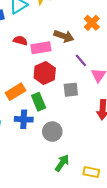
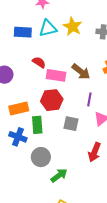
purple line: (81, 60) -> (89, 99), turned 32
green arrow: (62, 163) -> (59, 175), moved

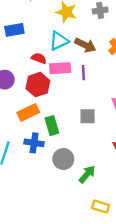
cyan triangle: (48, 28) -> (59, 41), moved
brown arrow: (81, 72) -> (85, 45), moved
purple line: (89, 99) -> (83, 73), moved
red hexagon: (52, 100) -> (38, 85), moved

